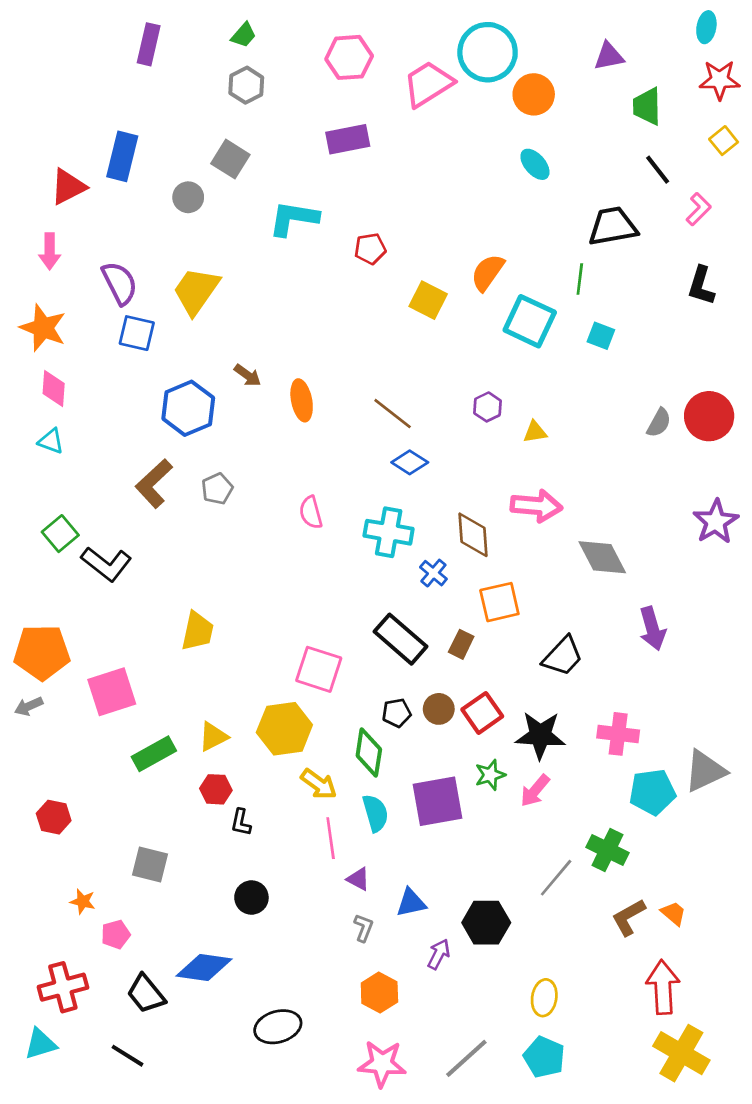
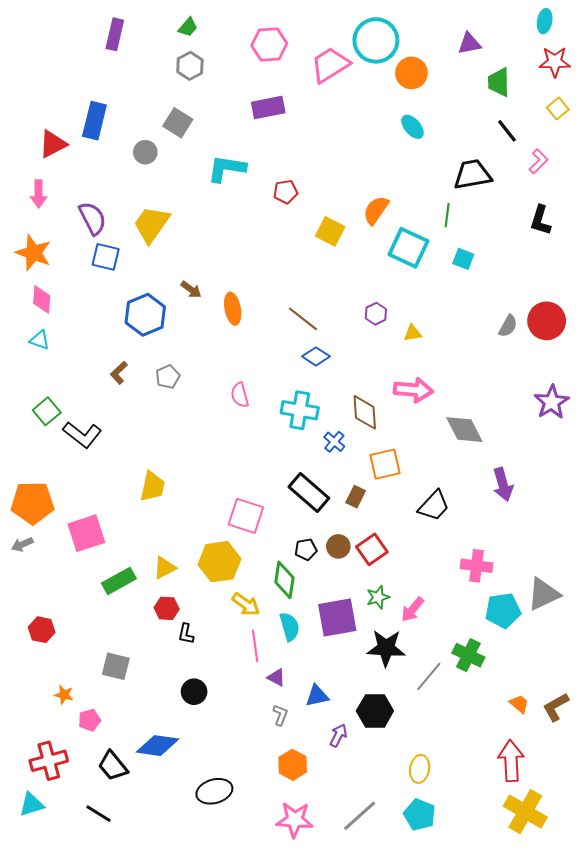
brown L-shape: (154, 483) -> (119, 373), size x0.6
black star: (540, 735) -> (386, 648), moved
brown L-shape: (629, 917) -> (556, 707), moved

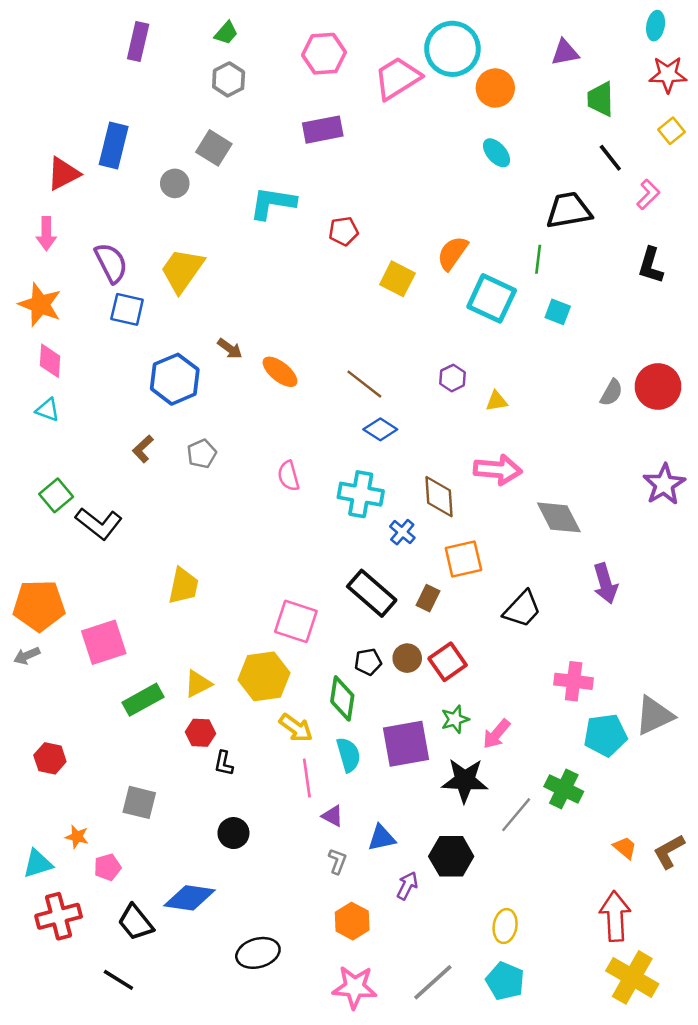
orange ellipse: (233, 309) -> (280, 372), turned -40
cyan triangle: (31, 804) -> (38, 864), moved

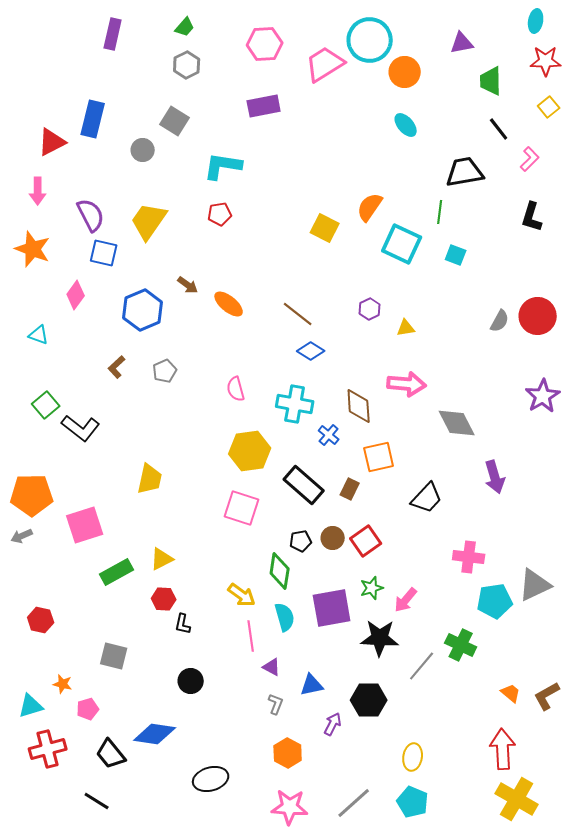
red pentagon: (344, 231) -> (220, 214), moved
pink diamond: (50, 361) -> (76, 295), moved, turned 32
yellow hexagon: (264, 676) -> (250, 451), moved

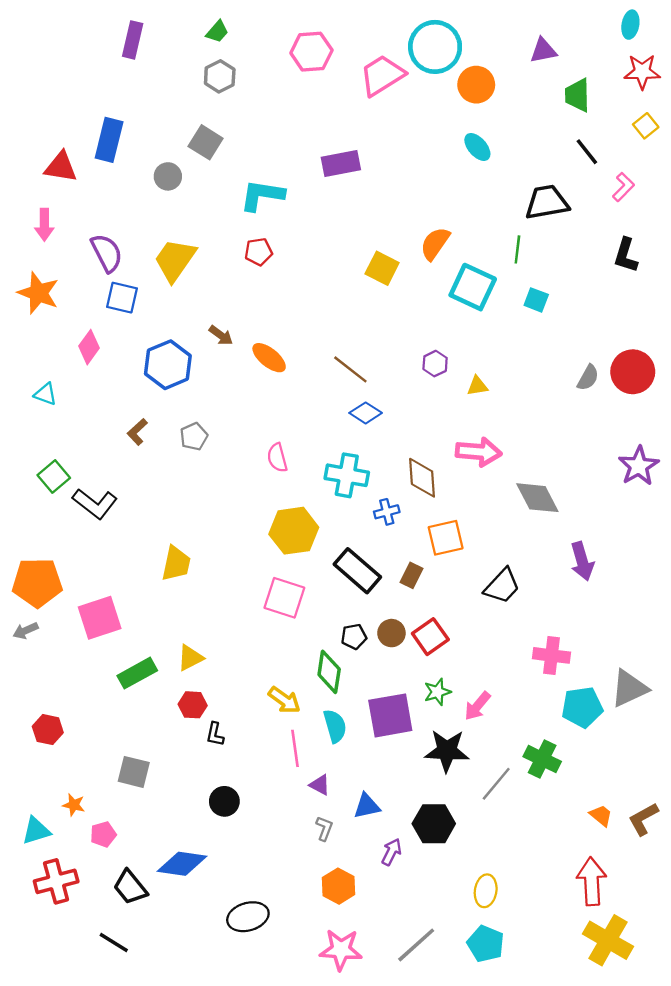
purple rectangle: (264, 106) -> (341, 163), moved
red triangle: (52, 142) -> (61, 167), turned 36
blue cross: (329, 435) -> (387, 512), turned 35

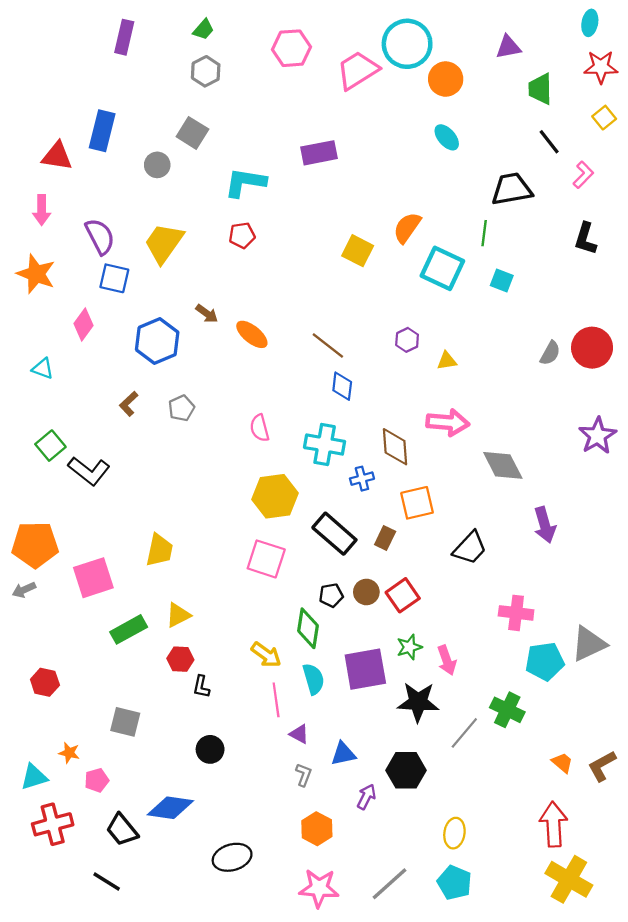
blue diamond: (366, 413) -> (342, 386), turned 64
yellow trapezoid: (176, 564) -> (159, 550), moved
pink arrow: (477, 706) -> (447, 660), turned -60

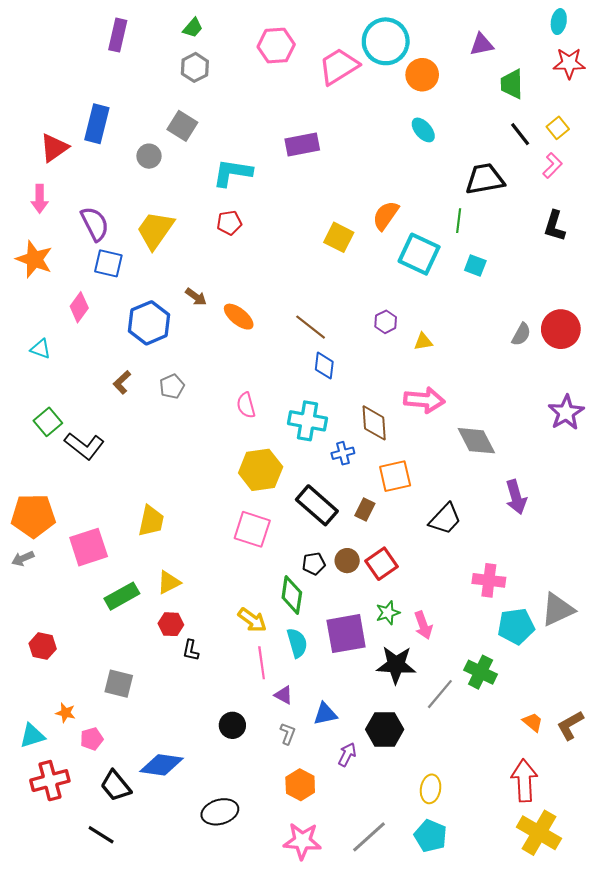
yellow square: (604, 118) -> (558, 128), moved
red triangle: (57, 156) -> (54, 148), turned -44
black circle: (210, 749) -> (232, 725), moved

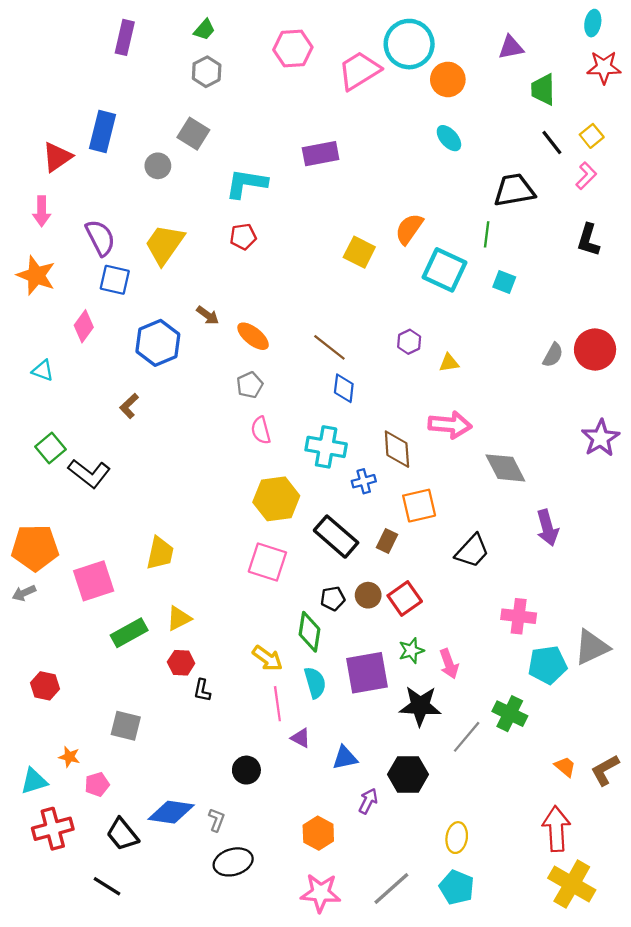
gray pentagon: (172, 386) -> (250, 385), moved
gray L-shape: (288, 734) -> (217, 820), moved

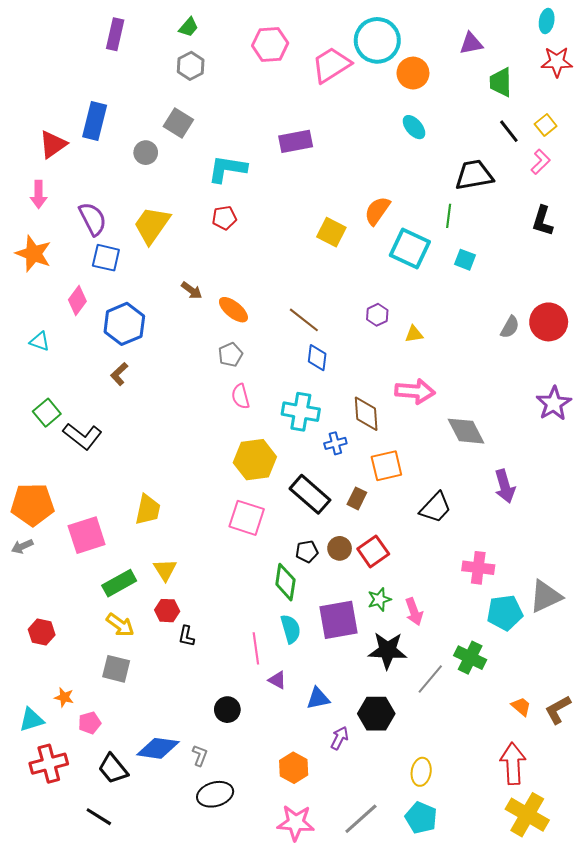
blue hexagon: (158, 343) -> (124, 324), moved
yellow triangle: (179, 618) -> (165, 570), turned -35
yellow arrow: (267, 658) -> (120, 625), moved

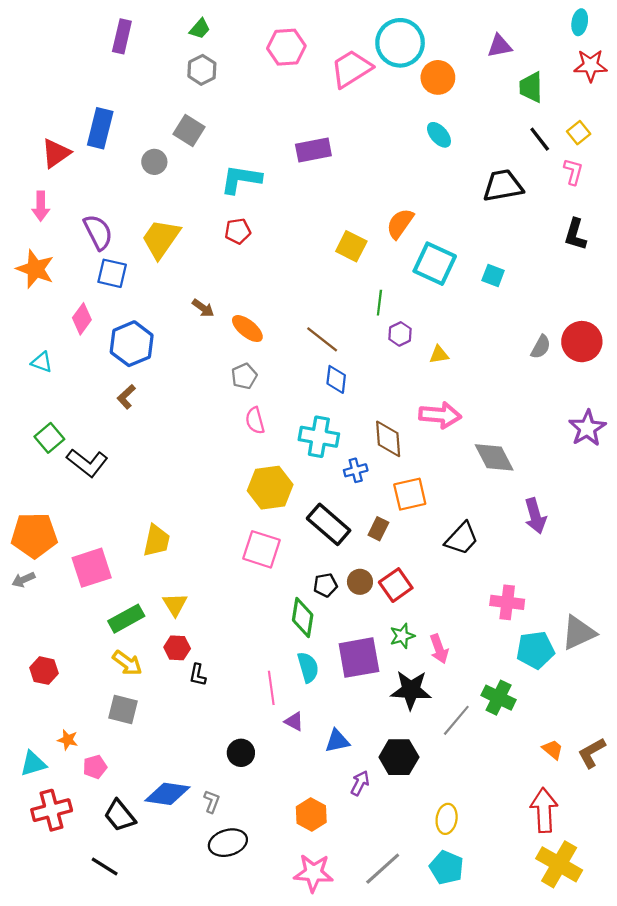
pink L-shape: (540, 162) -> (573, 172), turned -30
green line: (449, 216) -> (379, 303), moved

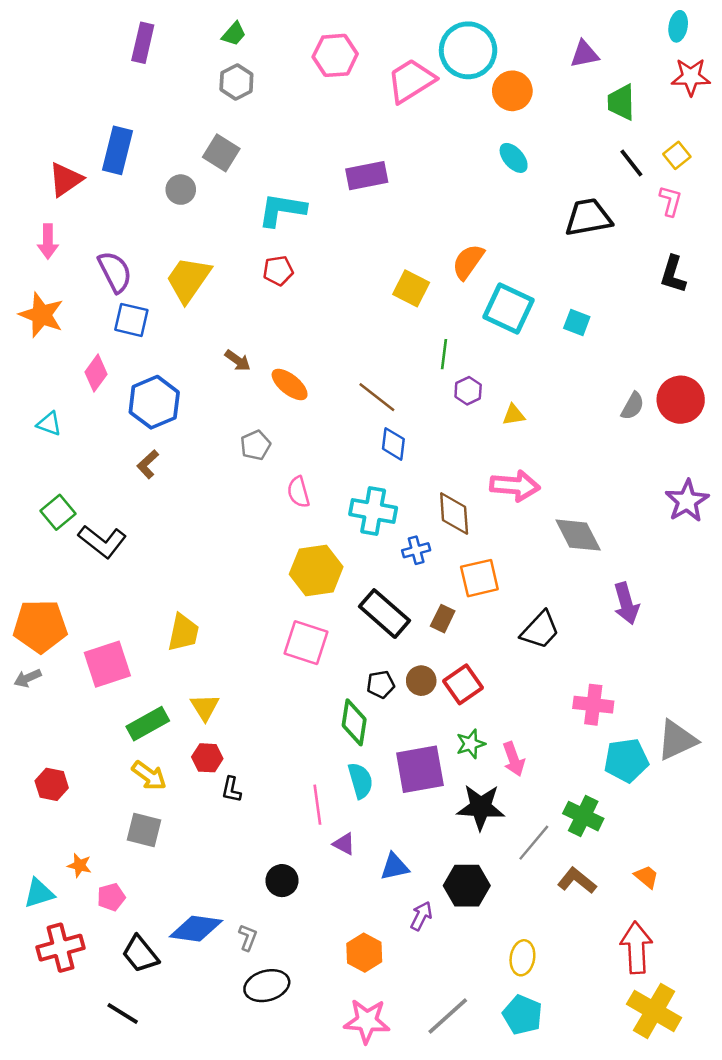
gray pentagon: (244, 376) -> (255, 445), moved
brown L-shape: (592, 753) -> (577, 881), moved, turned 68

